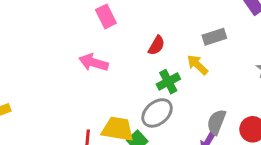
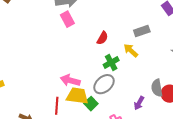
pink arrow: (93, 62) -> (70, 80), moved
gray semicircle: (216, 122) -> (157, 88), moved, turned -30

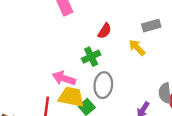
green cross: (111, 63) -> (91, 57), moved
gray ellipse: (104, 84) -> (103, 85), turned -45

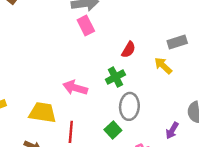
pink arrow: (64, 78) -> (75, 88), moved
yellow trapezoid: (71, 97) -> (43, 113), moved

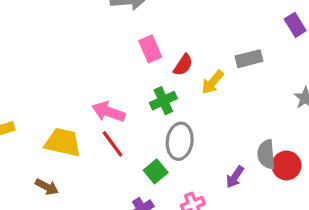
pink rectangle: (86, 26) -> (150, 49), moved
yellow arrow: (163, 66) -> (213, 82), moved, turned -96
red line: (71, 132) -> (113, 144), moved, turned -45

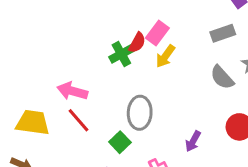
pink rectangle: (150, 49) -> (157, 33), moved, turned 65
gray rectangle: (249, 59) -> (223, 33), moved
green cross: (163, 101) -> (121, 54), moved
gray semicircle: (266, 154) -> (222, 77), moved, turned -32

